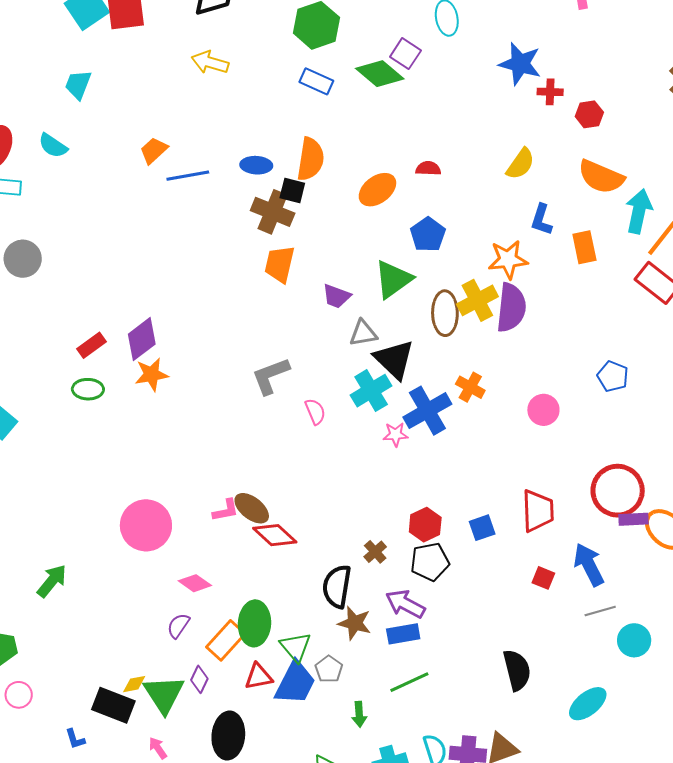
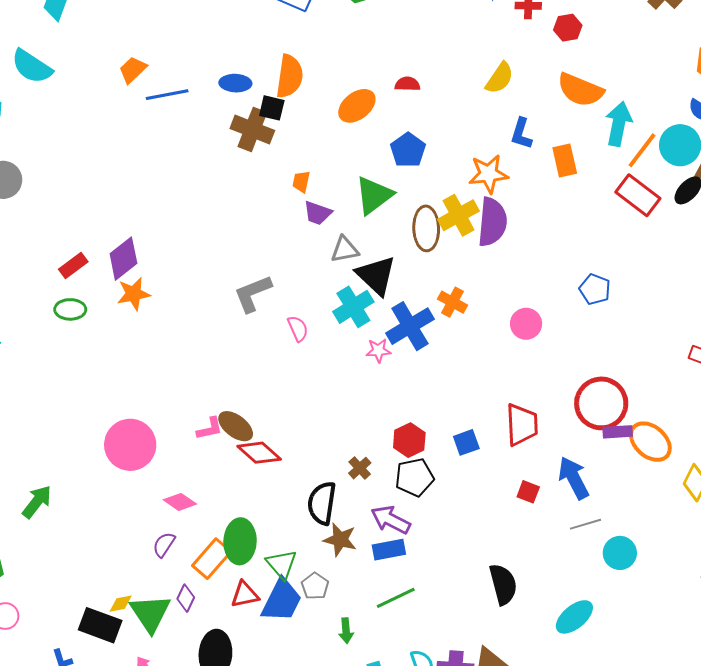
cyan semicircle: (53, 146) -> (32, 66), size x1.4
orange trapezoid: (280, 264) -> (301, 182), moved, size x0.6

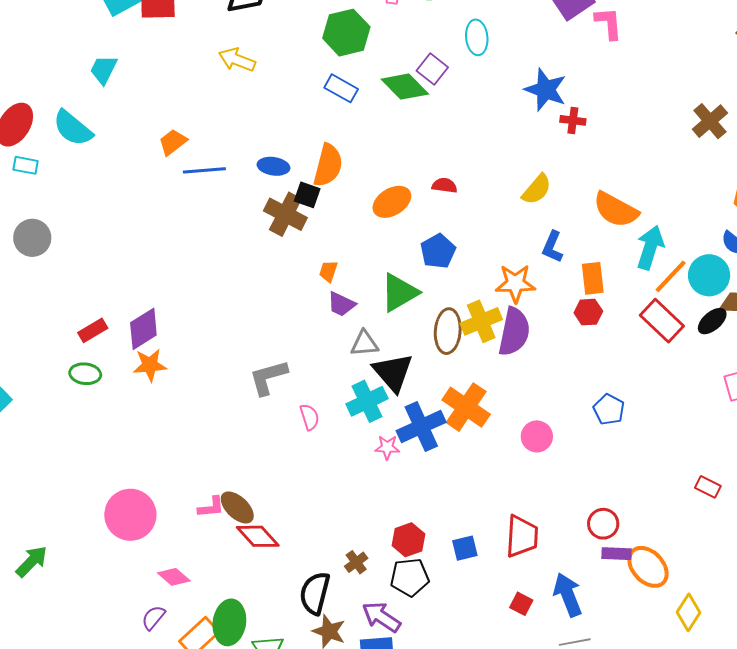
red hexagon: (568, 28) -> (588, 312), moved
orange cross: (452, 302) -> (466, 407), size x1.6
red circle: (601, 403) -> (603, 524), size x0.6

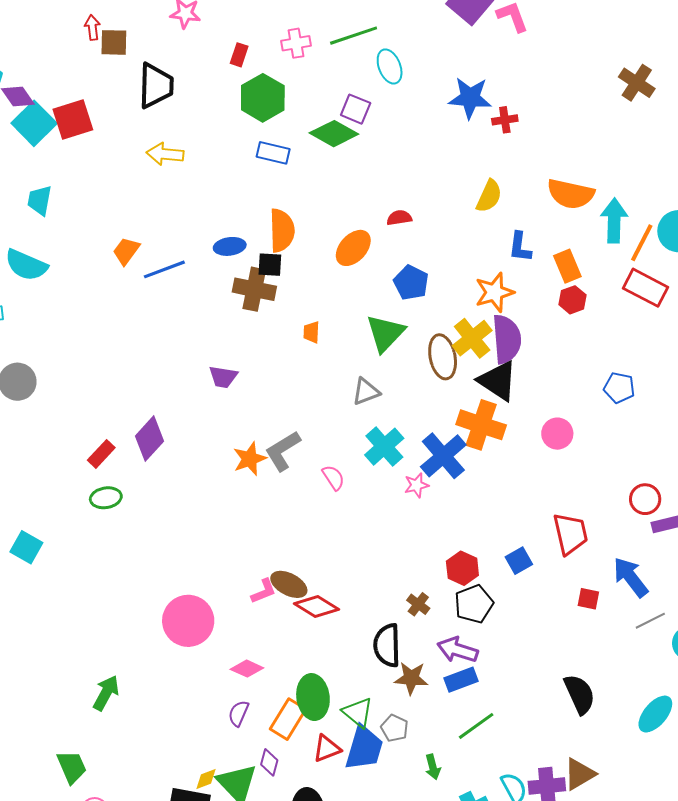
purple trapezoid: (341, 304) -> (223, 377), moved
orange star: (150, 365) -> (250, 459), moved
black triangle: (393, 372) -> (498, 381), moved

